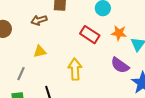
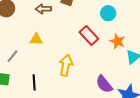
purple semicircle: (120, 65) -> (104, 84), moved

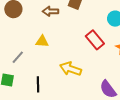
yellow arrow: (66, 65) -> (71, 69), turned -85

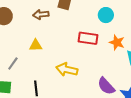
red rectangle: (95, 40) -> (88, 38), turned -36

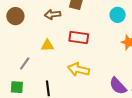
red rectangle: (88, 38) -> (79, 37), moved

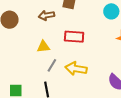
gray line: (25, 63) -> (52, 65), moved

